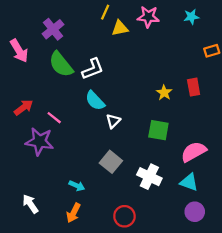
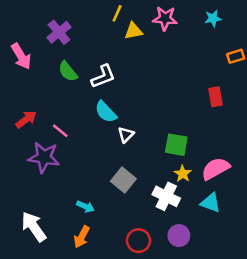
green semicircle: (61, 64) -> (68, 71), size x0.7
yellow star: (164, 93) -> (183, 174), moved
white arrow: (30, 204) -> (34, 227), size x1.4
purple circle: (195, 212) -> (179, 236), moved

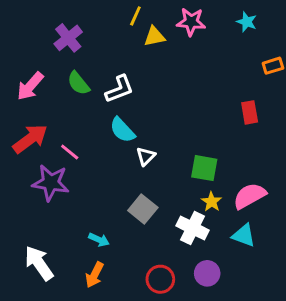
cyan star: (213, 18) -> (247, 22), turned 30
pink arrow: (21, 56) -> (30, 86), moved, turned 72
red arrow: (26, 119) -> (30, 139), size x1.4

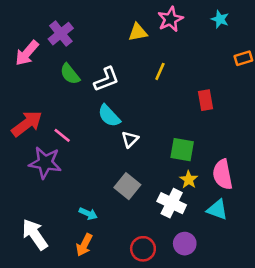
yellow line: (135, 16) -> (160, 71), moved
pink star: (191, 22) -> (170, 19), turned -30
pink arrow: (30, 86) -> (27, 53), moved
red rectangle: (250, 112) -> (206, 100), moved
pink semicircle: (250, 196) -> (223, 174), turned -72

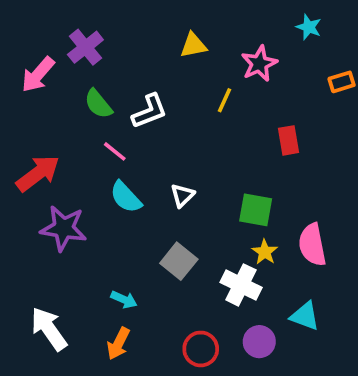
pink star: (170, 19) -> (259, 64), moved
cyan semicircle: (109, 116) -> (126, 197), moved
pink line: (62, 135) -> (115, 151), moved
cyan triangle: (217, 210) -> (305, 316), moved

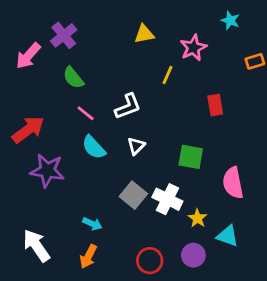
white L-shape: (149, 111) -> (128, 106), moved
yellow star: (265, 252) -> (197, 218), moved
white cross: (241, 285) -> (167, 199), moved

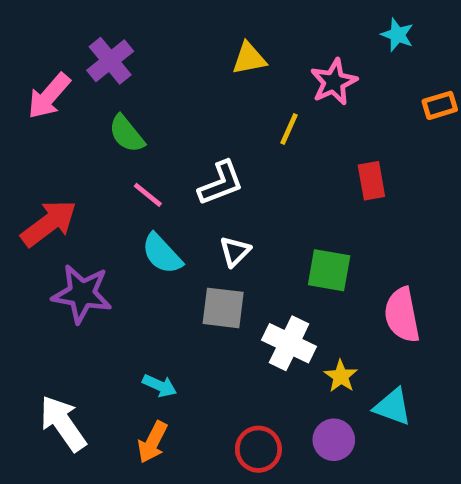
gray square: (133, 195) -> (223, 308), moved, turned -32

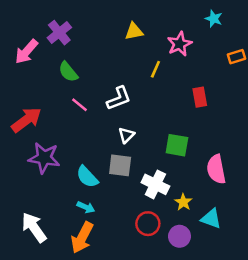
cyan semicircle: (162, 254) -> (87, 177), moved
orange arrow: (153, 442) -> (82, 238), size x1.4
red circle: (258, 449) -> (148, 224), moved

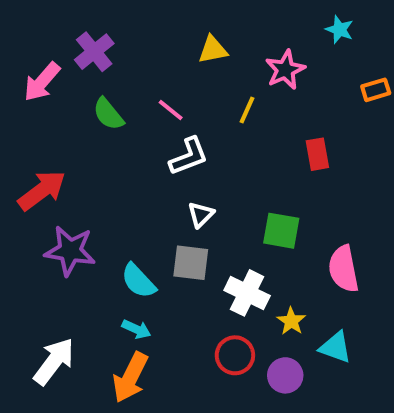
pink line: (80, 105) -> (171, 110), moved
white arrow: (34, 227) -> (54, 361), turned 72

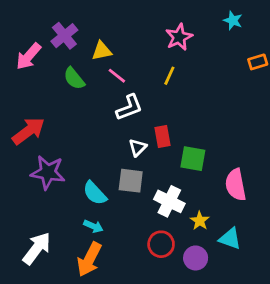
yellow triangle: (213, 50) -> (102, 51), moved
pink star: (285, 70) -> (179, 37), moved
red rectangle: (317, 154) -> (162, 136), moved

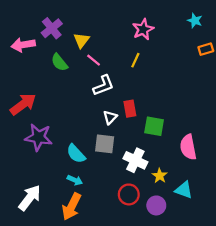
cyan star: (233, 20) -> (195, 21), moved
yellow triangle: (102, 51) -> (81, 40), turned -42
pink arrow: (28, 56) -> (23, 45), turned 40

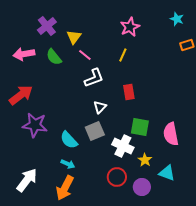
pink arrow: (23, 45) -> (24, 54), moved
red rectangle: (130, 109) -> (129, 92), moved
green square: (154, 126) -> (140, 127), moved
gray square: (105, 144) -> (95, 131), turned -30

